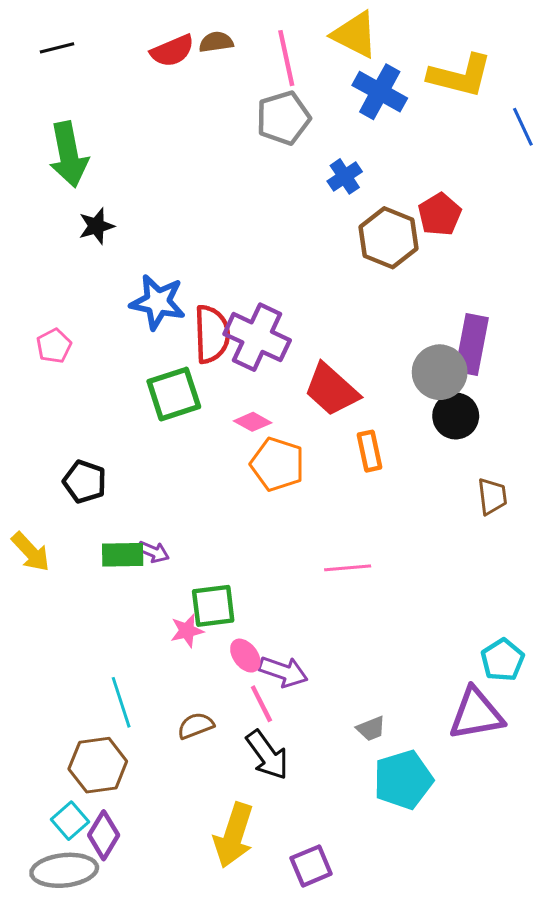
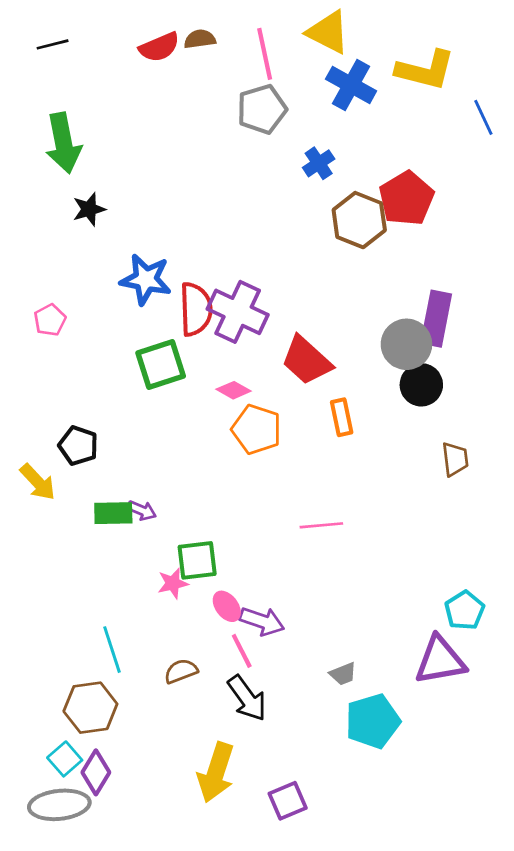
red pentagon: (440, 214) -> (406, 198), size x1.4
yellow arrow: (31, 552) -> (38, 482), moved

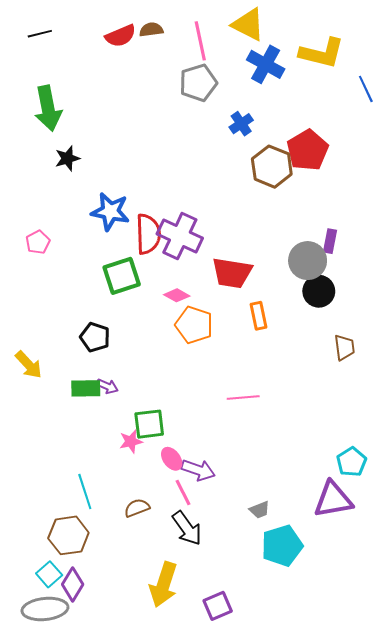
purple rectangle: (436, 319) -> (330, 241), size x0.6
red trapezoid: (307, 360) -> (232, 273), turned -33
black pentagon: (78, 446) -> (95, 337), moved

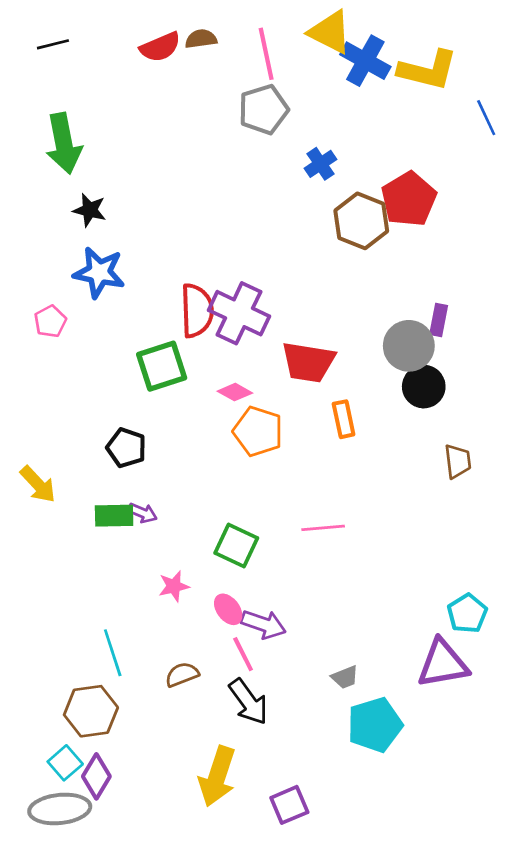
blue cross: (266, 64) -> (365, 61), moved
black star: (67, 158) -> (90, 210), turned 30
blue star: (110, 212) -> (99, 272), moved
green square: (149, 424) -> (236, 545), moved, turned 32

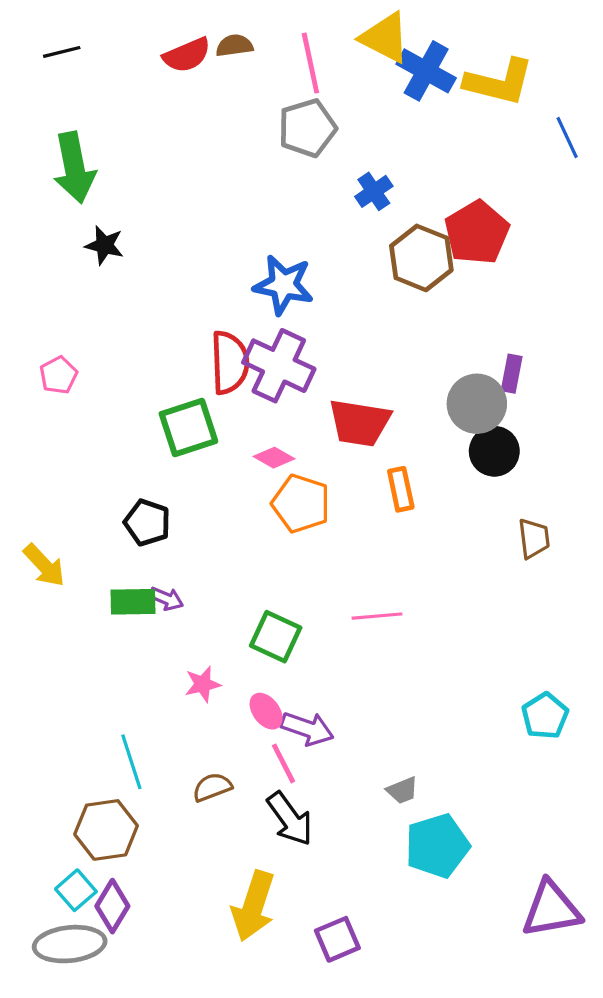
blue star: (99, 272) -> (284, 285), moved
purple triangle: (443, 664) -> (551, 909), moved

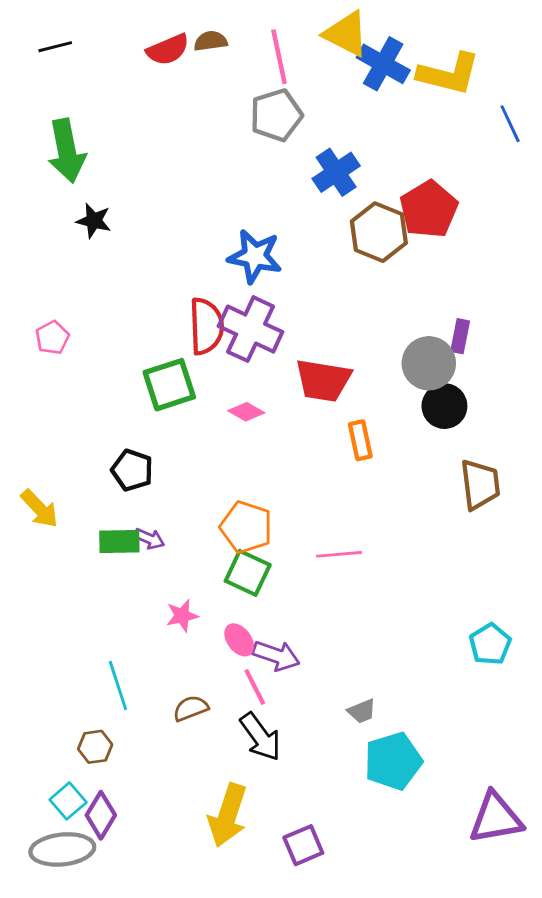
blue cross: (374, 191) -> (336, 172), size x1.4
orange pentagon: (301, 504) -> (246, 527), moved
brown trapezoid: (534, 538) -> (480, 484), size x1.4
brown hexagon: (106, 830) -> (95, 747), size x0.6

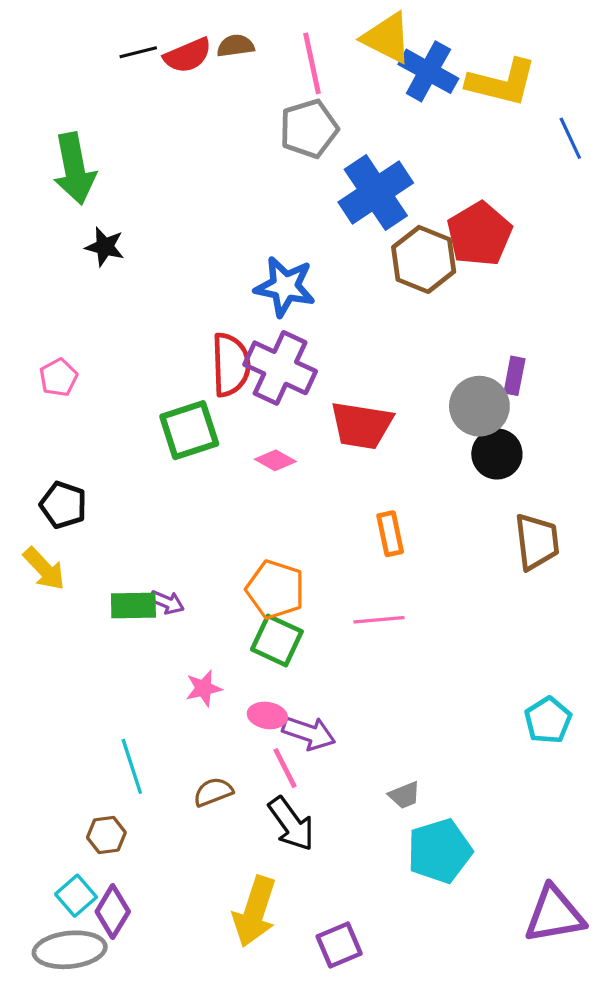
black line: (55, 47) -> (138, 52), moved
blue cross: (336, 172) -> (376, 192), size x1.4
orange rectangle: (360, 440) -> (390, 534), moved
black pentagon: (132, 470) -> (63, 505), moved
pink ellipse: (239, 640) -> (267, 715), turned -44

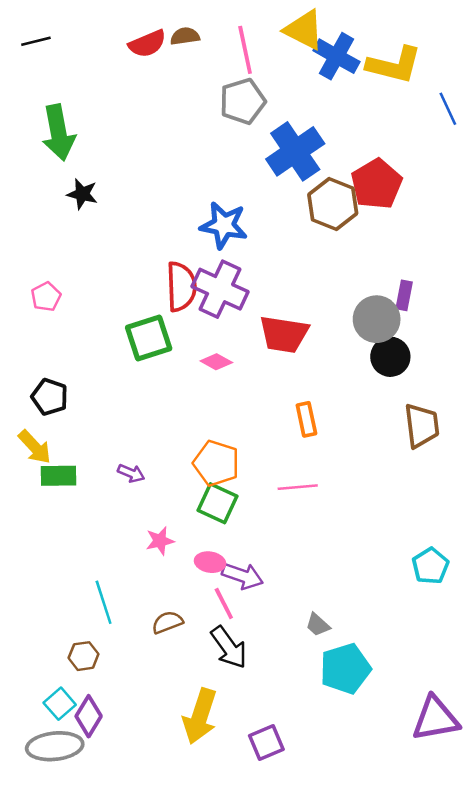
black line: (138, 52) -> (36, 41), moved
green rectangle: (133, 605) -> (58, 476), moved
gray trapezoid: (404, 795) -> (318, 625), turned 64

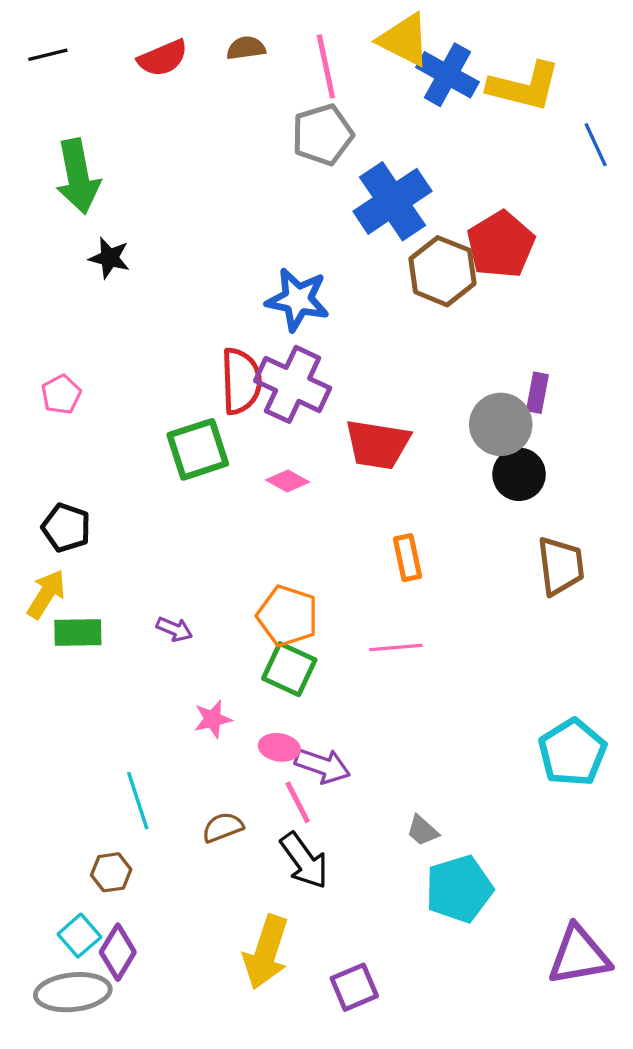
red semicircle: (147, 44) -> (163, 58), moved
yellow arrow: (35, 447) -> (46, 594), turned -105
cyan pentagon: (430, 566) -> (572, 752), size x1.4

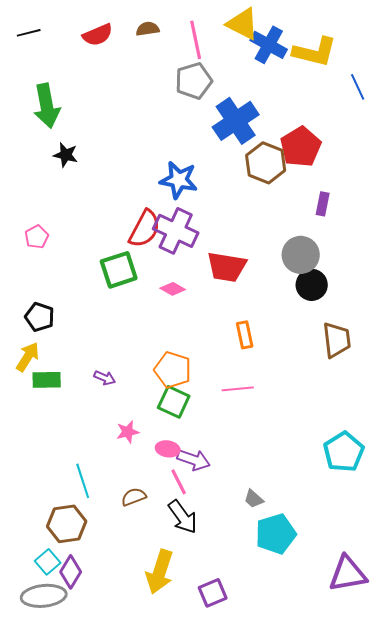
red semicircle: (241, 381) -> (145, 229), turned 30
purple rectangle: (537, 393) -> (323, 204), moved
brown hexagon: (111, 872) -> (67, 524), size x1.6

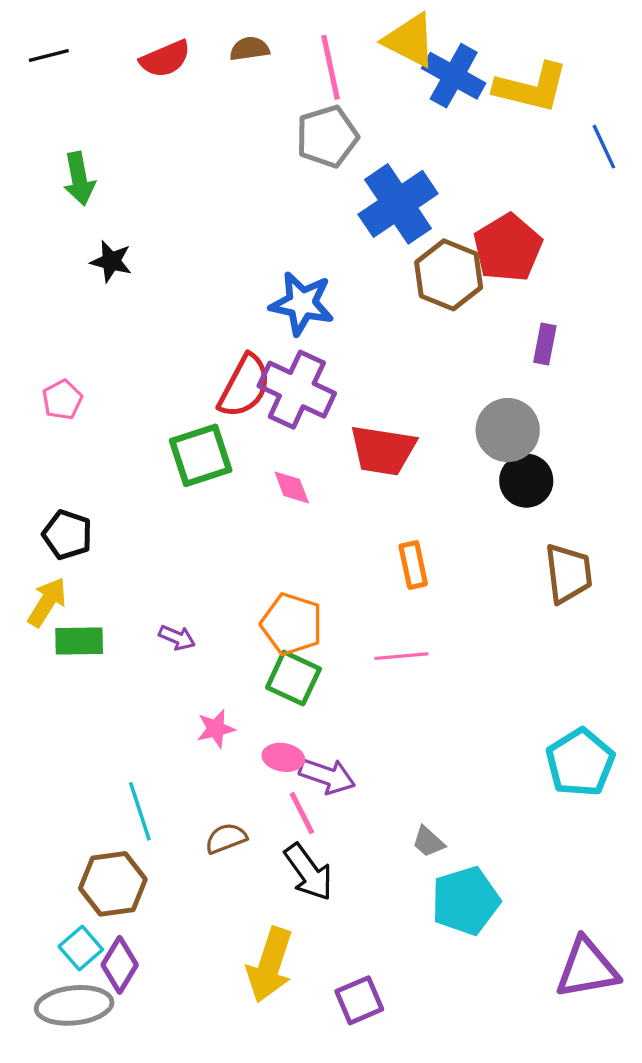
green arrow: (47, 106) -> (79, 179), size x0.7
pink diamond: (173, 289) -> (292, 487), turned 40

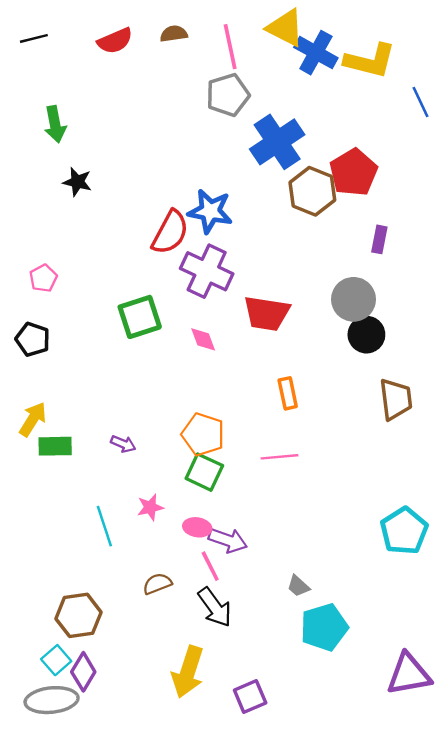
red semicircle: (244, 386) -> (170, 232), moved
black pentagon: (67, 535) -> (33, 339), moved
cyan line: (140, 811) -> (104, 526), moved

